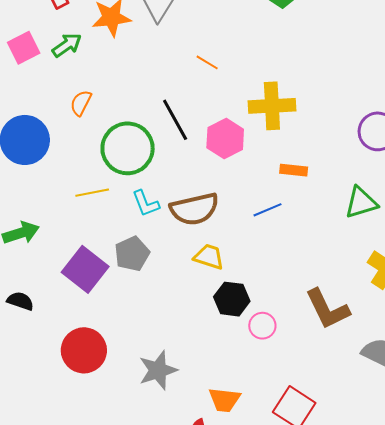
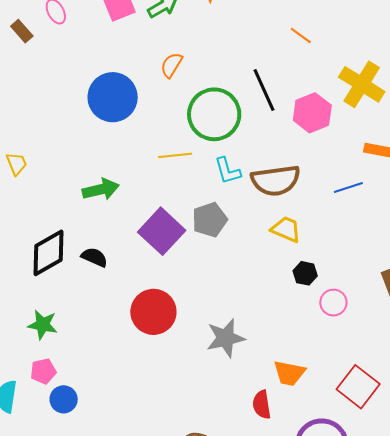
yellow cross: (272, 106) -> (362, 84), turned 30
black hexagon: (232, 299) -> (305, 273), size x0.7

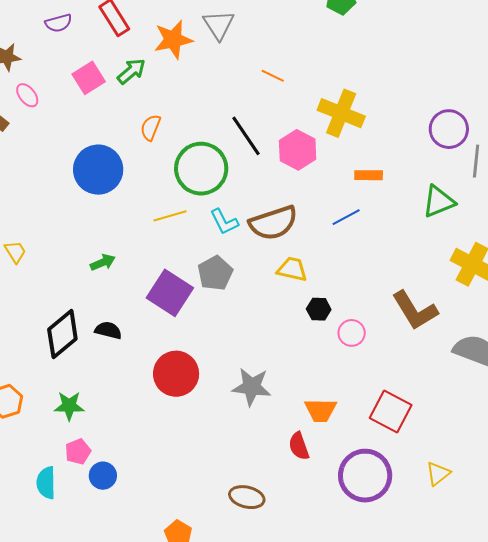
green arrow: (101, 189) -> (103, 262), size x0.7
gray star: (226, 338) -> (252, 387), turned 30

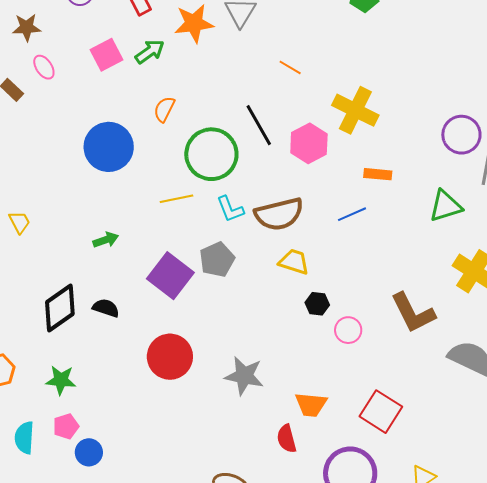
cyan semicircle: (46, 483) -> (24, 438), moved

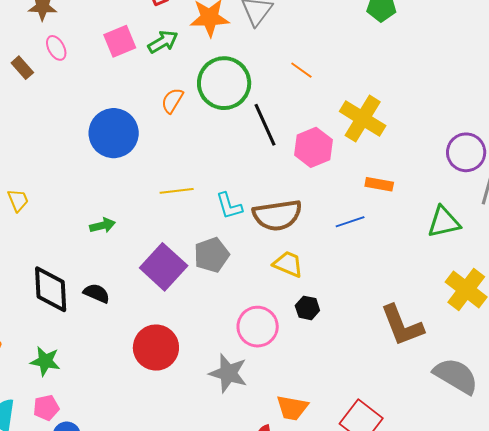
green circle: (211, 154) -> (224, 83), moved
black diamond: (60, 308) -> (51, 289), turned -63
pink circle: (348, 330) -> (258, 327), moved, size x1.5

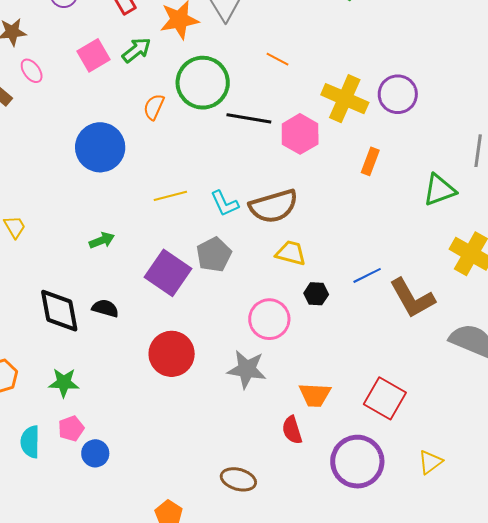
black line: (265, 125) -> (249, 118), turned -48
purple circle: (466, 152) -> (398, 94), moved
orange rectangle: (379, 184) -> (370, 161), turned -72
blue line: (350, 222) -> (367, 275), moved

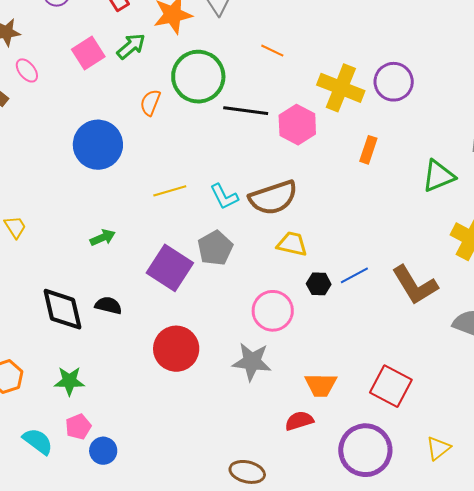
blue line: (367, 275) -> (354, 275), moved
red semicircle: (292, 430) -> (299, 421), turned 92
cyan semicircle: (30, 442) -> (38, 441), turned 128

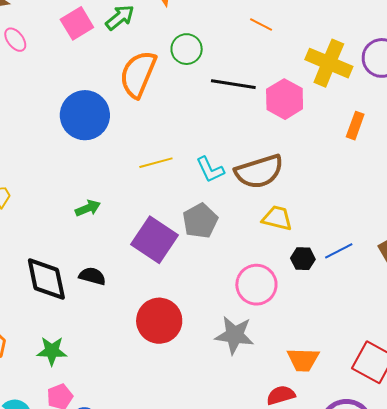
green circle: (198, 77) -> (187, 49), size x0.6
orange semicircle: (150, 103) -> (138, 74), size x1.8

